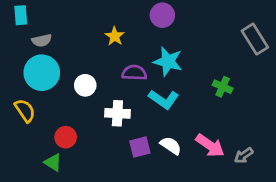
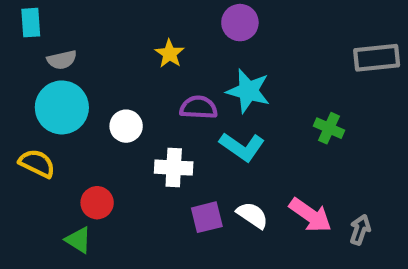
gray rectangle: (255, 39) -> (377, 58), turned -64
yellow semicircle: (25, 111) -> (37, 163), turned -30
gray arrow: (244, 155) -> (360, 230), turned 144

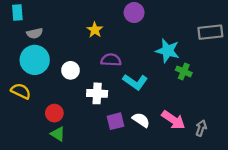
cyan star: (248, 91) -> (168, 51), moved
green triangle: (78, 240) -> (58, 134), moved

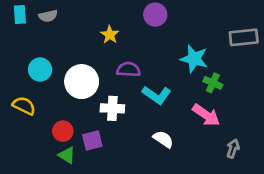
gray semicircle: (35, 33) -> (48, 16), moved
cyan circle: (35, 60) -> (40, 70), size x0.7
white circle: (70, 70) -> (82, 82), size x1.6
pink arrow: (173, 120) -> (206, 115), moved
purple square: (116, 121) -> (92, 140), moved

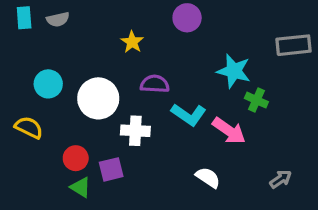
pink arrow: (206, 115) -> (229, 131), moved
white semicircle: (163, 139) -> (208, 178), moved
gray arrow: (233, 149) -> (281, 179), turned 36

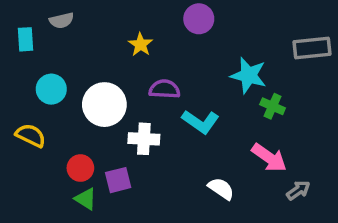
cyan rectangle: (24, 18) -> (26, 39), moved
pink arrow: (229, 131) -> (269, 158), moved

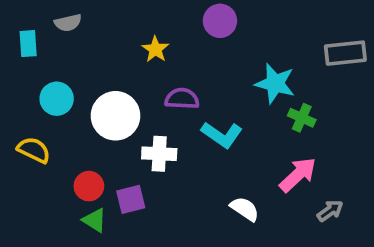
pink arrow: (269, 158) -> (298, 175), turned -78

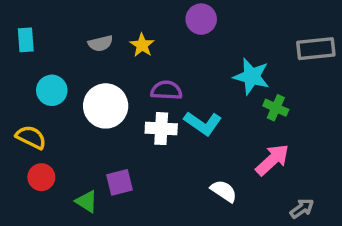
gray semicircle: (68, 23) -> (100, 43), moved
white cross: (159, 154) -> (161, 129), moved
red circle: (89, 186) -> (41, 177), moved
gray arrow: (330, 211) -> (302, 208), moved

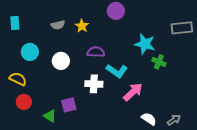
white circle: (106, 106) -> (61, 61), size x0.7
white cross: (161, 129) -> (94, 84), moved
pink arrow: (272, 160) -> (133, 92), moved
white semicircle: (224, 191) -> (149, 119), moved

